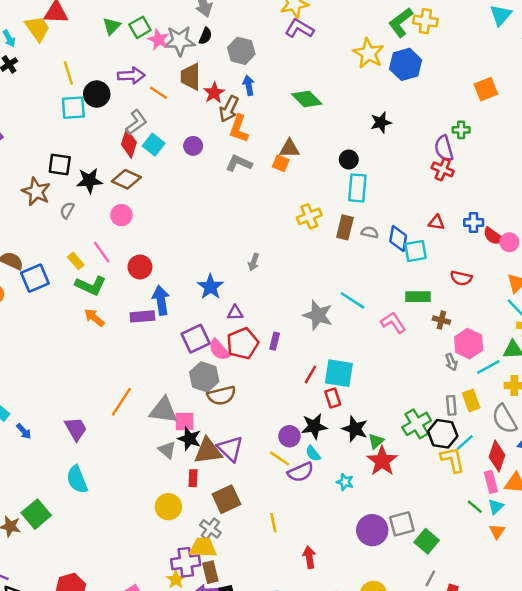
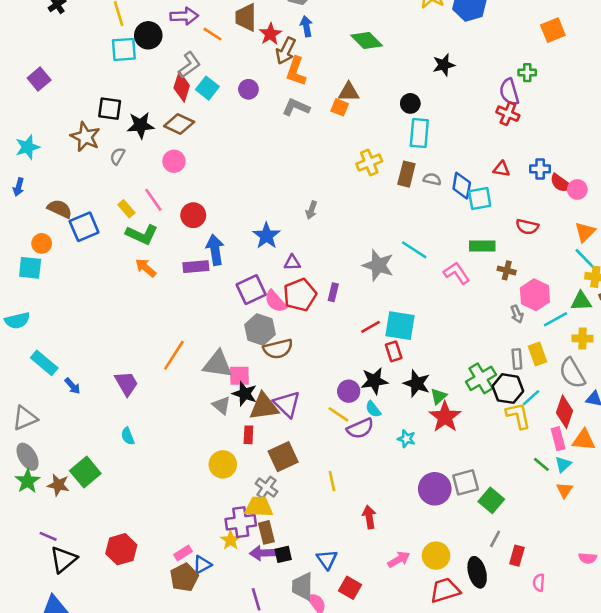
red line: (310, 374) -> (370, 327), turned 30
cyan semicircle: (77, 479) -> (128, 436), size x0.6

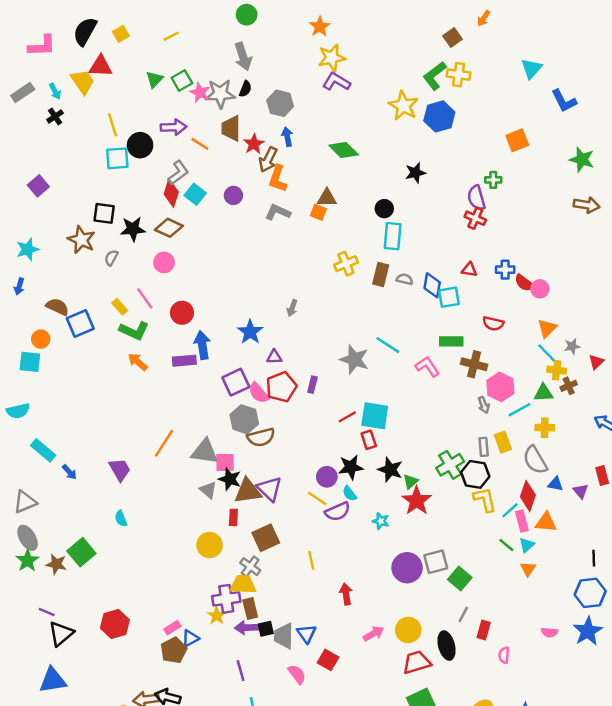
brown cross: (507, 270) -> (474, 364), size x1.5
cyan line: (531, 398) -> (510, 510), moved
gray trapezoid: (302, 586) -> (284, 636), moved

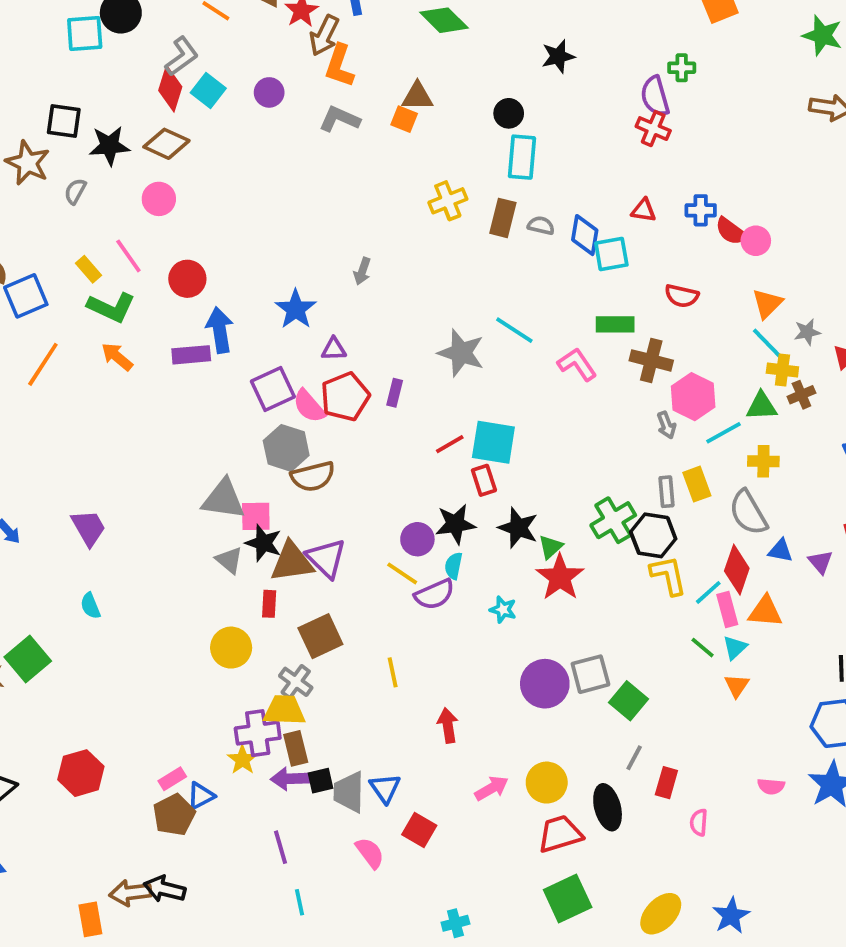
orange line: (164, 443) -> (43, 364), moved
cyan semicircle: (350, 494) -> (454, 566), turned 49

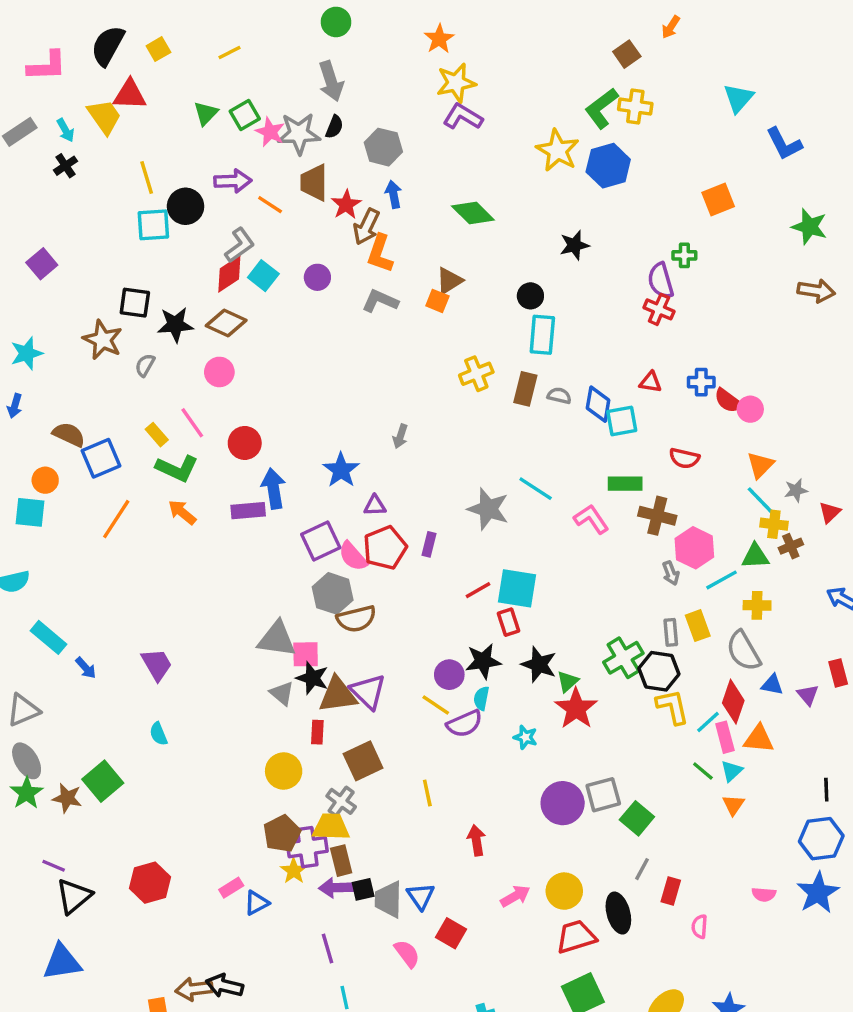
red diamond: (170, 89) -> (229, 274), turned 39
brown triangle: (417, 96) -> (449, 281), turned -32
brown pentagon: (174, 815) -> (282, 834), moved

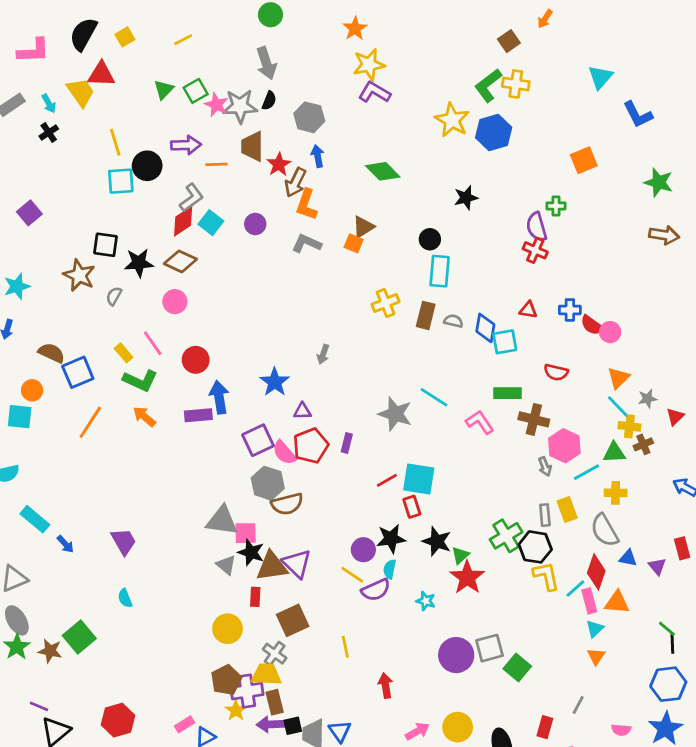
orange line: (270, 205) -> (216, 164), turned -35
green line: (703, 771) -> (667, 629), moved
gray line: (642, 869) -> (578, 705), moved

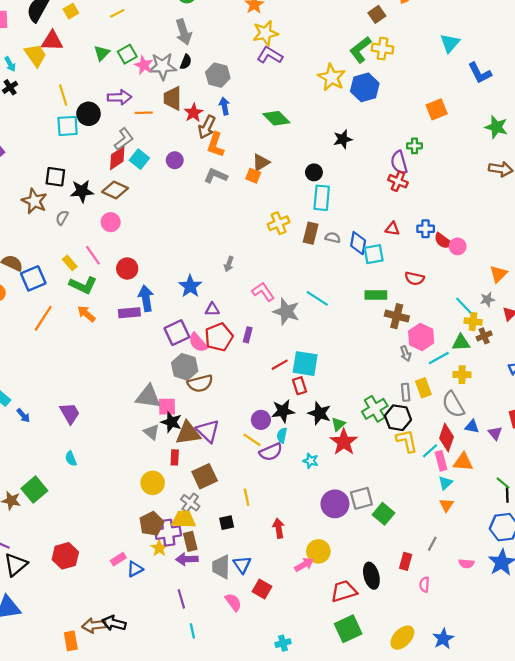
orange triangle: (618, 378) -> (498, 274), moved
pink L-shape: (480, 422) -> (263, 292), moved
black square: (293, 726) -> (227, 523), moved
yellow circle: (458, 727) -> (318, 551), moved

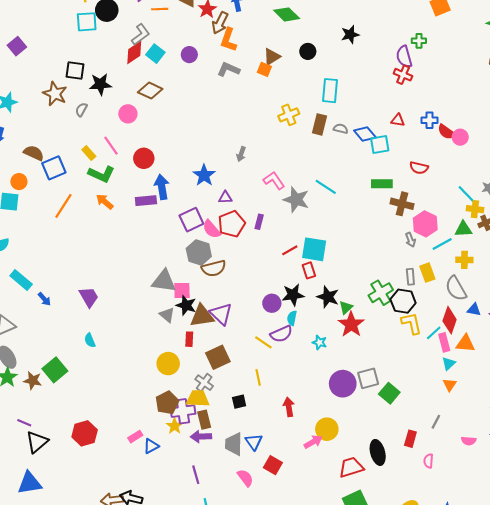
black circle: (314, 172) -> (308, 51), moved
brown diamond: (115, 190) -> (150, 91), moved
blue diamond: (358, 243) -> (365, 134), turned -50
yellow line: (252, 440) -> (263, 342), moved

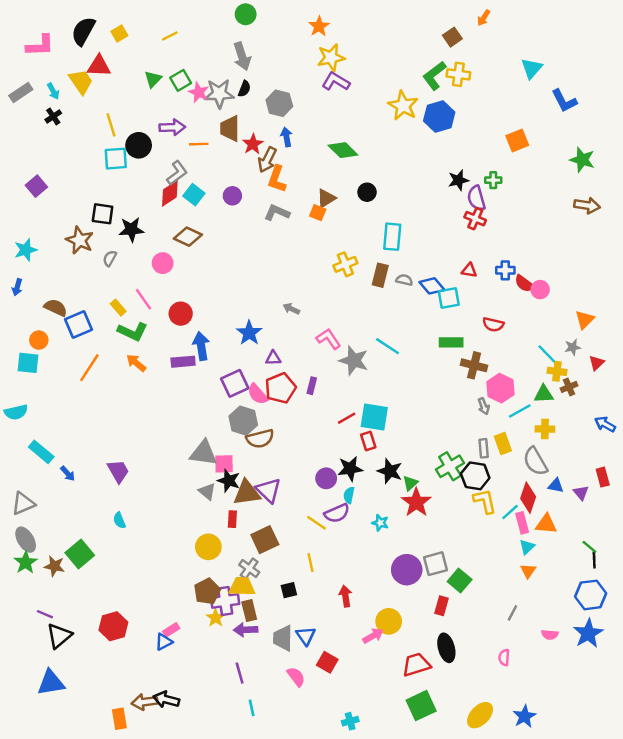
black star: (350, 34) -> (458, 180), moved
gray arrow: (241, 154) -> (291, 309), turned 96
red rectangle: (410, 439) -> (442, 606), moved
blue triangle: (151, 446) -> (164, 642), moved

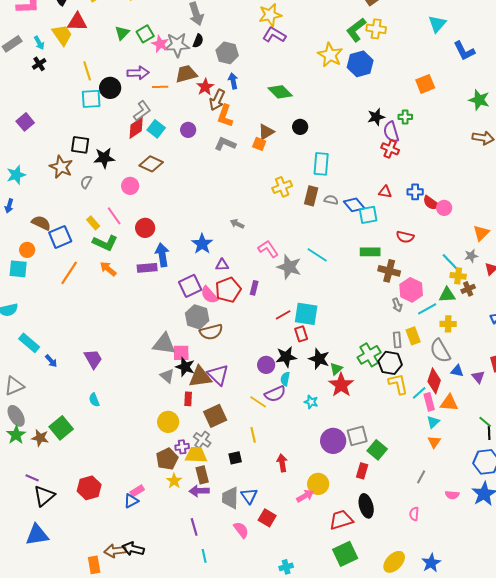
brown trapezoid: (230, 128) -> (186, 74), turned 75
purple cross: (225, 601) -> (182, 447), moved, size x0.6

